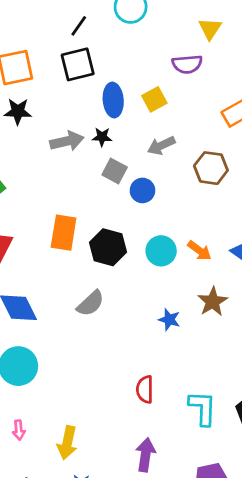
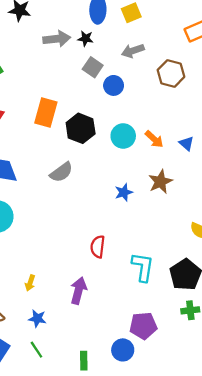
blue star: (169, 320) -> (124, 192), turned 30
yellow arrow: (67, 443) -> (30, 283), size x0.6
purple arrow: (146, 455) -> (79, 291), moved

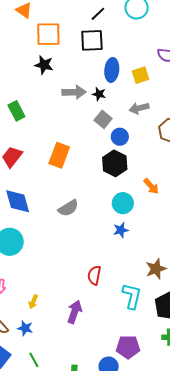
black hexagon: (81, 128) -> (115, 163), moved
cyan circle: (123, 136) -> (123, 203), moved
brown star: (160, 182) -> (156, 269), moved
blue star: (37, 319) -> (25, 328), moved

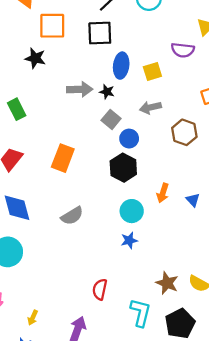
black star: (44, 65) -> (35, 58), moved
orange arrow: (151, 186) -> (163, 193), turned 60
brown star: (156, 269) -> (167, 283), turned -30

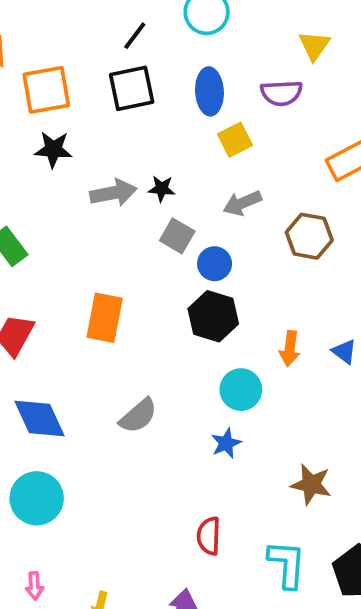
black star: (35, 58) -> (53, 149), moved
blue ellipse: (121, 66) -> (209, 91), moved
blue star: (129, 240) -> (226, 443), moved
brown star: (167, 283) -> (311, 484), moved

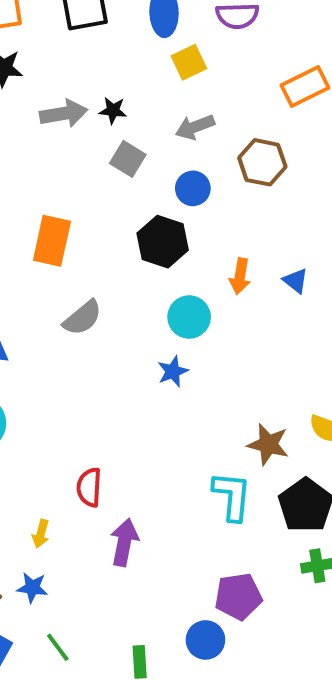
blue circle: (215, 264) -> (193, 188), moved
gray semicircle: (138, 416) -> (82, 318), moved
brown star: (311, 484) -> (268, 444), moved
red semicircle: (209, 536) -> (89, 487), moved

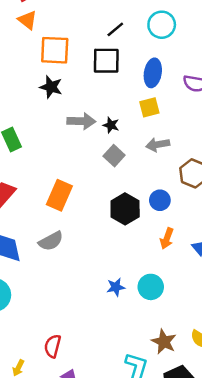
yellow square: (189, 62) -> (149, 107), moved
blue circle: (193, 188) -> (160, 200), moved
cyan circle: (189, 317) -> (151, 287), moved
gray semicircle: (82, 318) -> (51, 241), moved

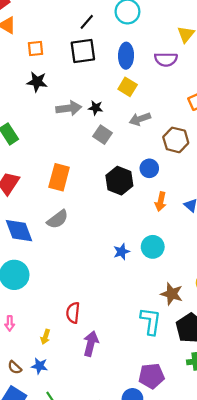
orange square: (55, 50) -> (35, 48), size x0.6
yellow square: (149, 107) -> (128, 87), turned -36

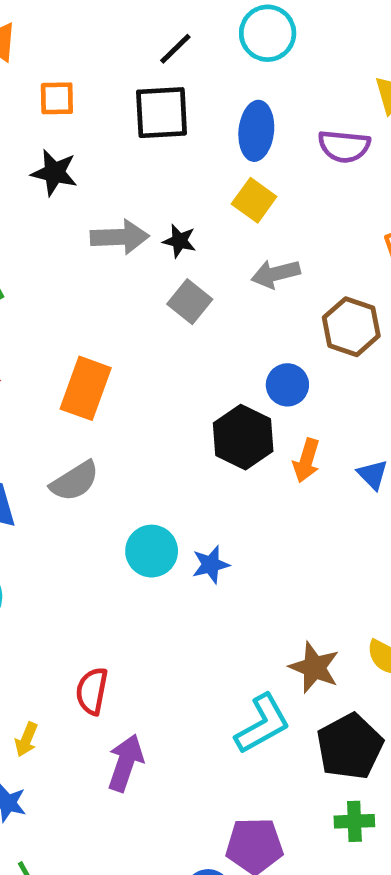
black hexagon: (119, 181) -> (243, 437), moved
cyan circle: (153, 247) -> (152, 551), moved
cyan L-shape: (151, 321) -> (263, 724), turned 48

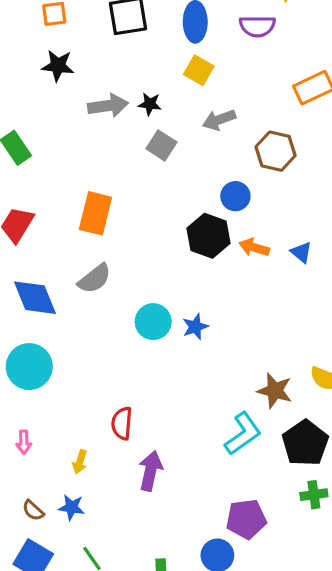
orange arrow: (306, 461) -> (254, 247), turned 96

